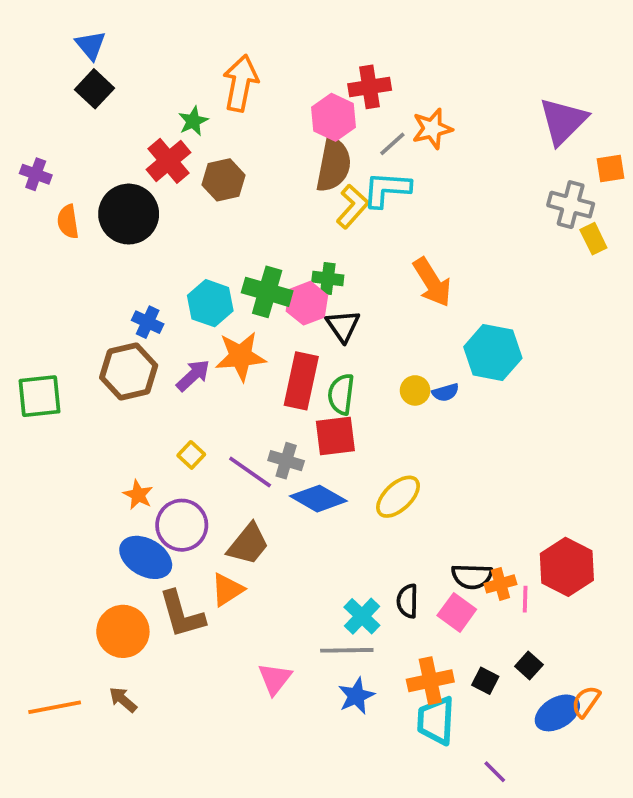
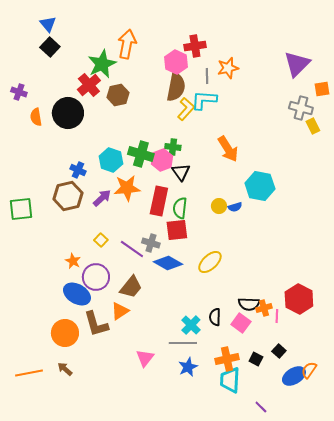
green star: (193, 121) -> (102, 64), size x1.8
gray line: (392, 144) -> (207, 76), turned -49

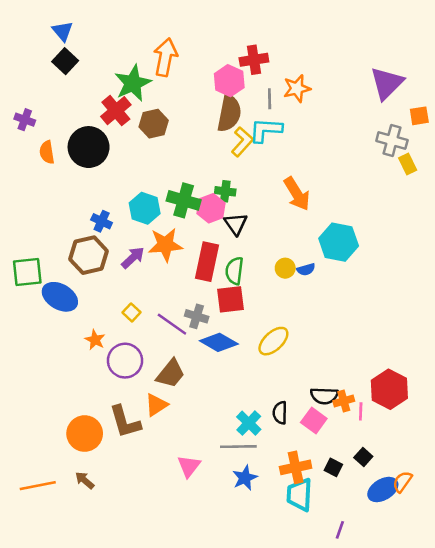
blue ellipse: (77, 294) -> (60, 297), moved
purple line: (261, 407) -> (340, 530), turned 64

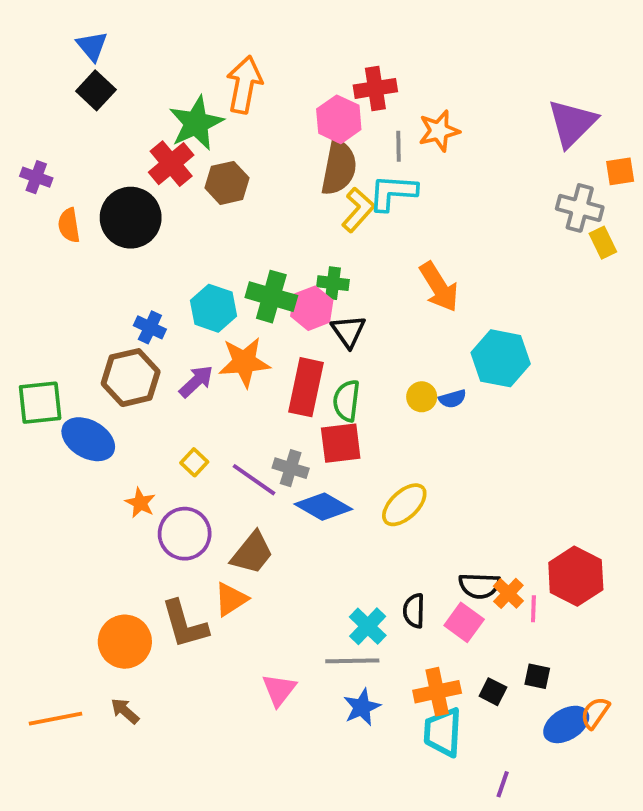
orange cross: (344, 401) -> (508, 593), turned -30
black square: (363, 457) -> (537, 676), turned -30

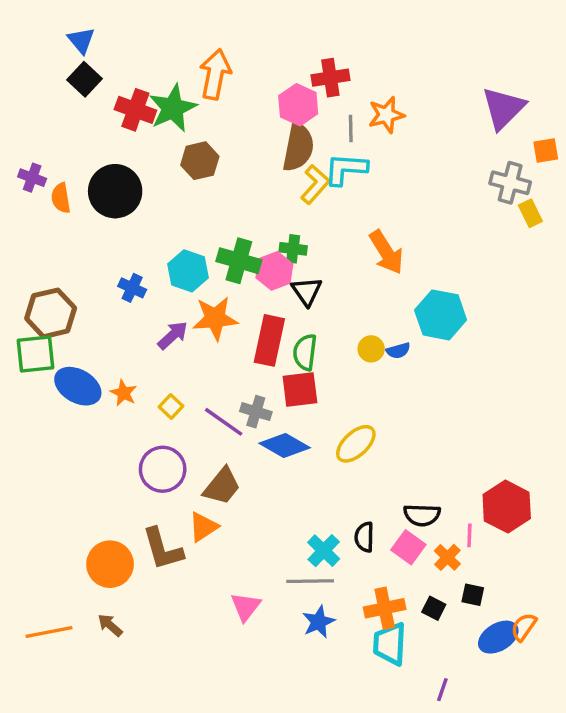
red cross: (171, 164) -> (135, 110), moved, turned -30
purple cross: (36, 177) -> (32, 178), moved
brown hexagon: (131, 378) -> (51, 313), moved
orange star: (140, 503) -> (124, 393), moved
orange cross: (508, 593) -> (447, 557), moved

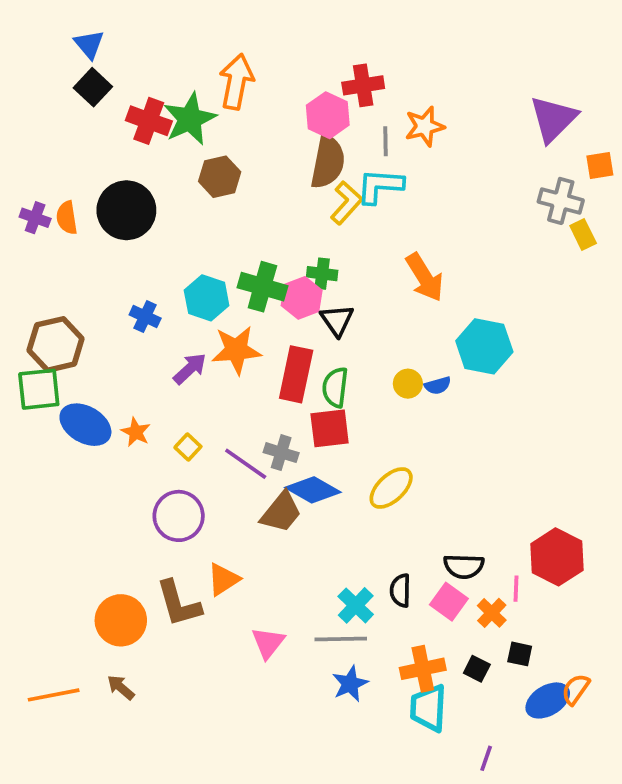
purple cross: (32, 178) -> (35, 218), moved
brown trapezoid: (222, 486) -> (281, 512), moved
pink triangle: (246, 607) -> (268, 643), moved

